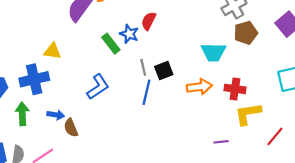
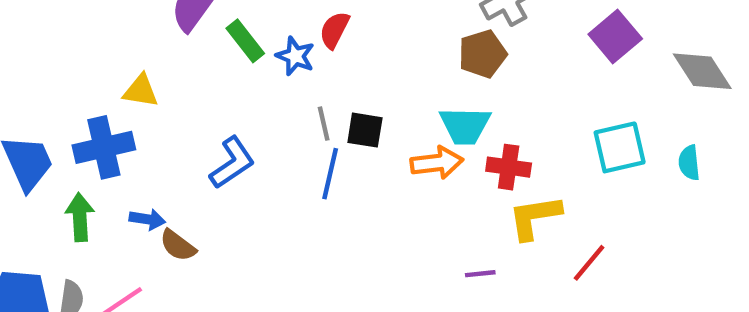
brown pentagon: (246, 33) -> (482, 54), moved
green rectangle: (111, 44) -> (245, 41), moved
cyan trapezoid: (213, 52) -> (465, 126), moved
black square: (164, 71) -> (365, 130), turned 30
brown semicircle: (71, 128) -> (178, 245), turned -30

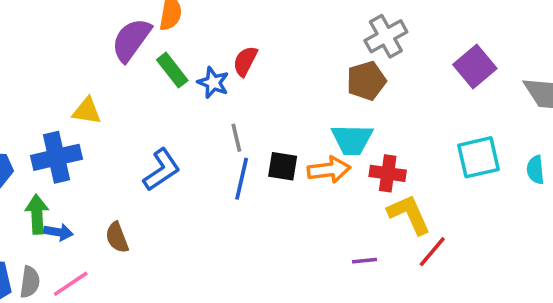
black square: (365, 130) -> (283, 166), moved
yellow L-shape: (535, 217) -> (409, 214), turned 75
blue arrow: (147, 219) -> (58, 232), moved
brown semicircle: (178, 245) -> (117, 237), turned 32
red line: (589, 263) -> (432, 252), moved

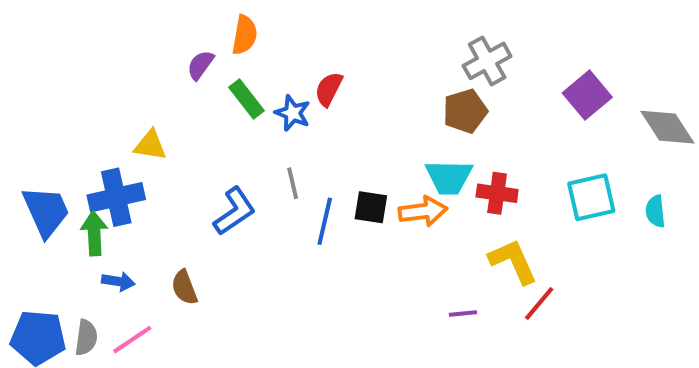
purple semicircle: (131, 40) -> (200, 65), size x0.6
gray line: (236, 138) -> (293, 183), moved
red cross: (388, 173) -> (497, 193), moved
green arrow: (37, 214) -> (94, 233), moved

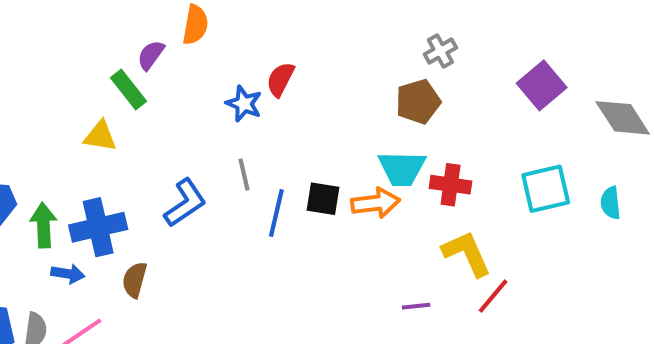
gray cross: (487, 61) -> (440, 51), size x0.7
green rectangle: (247, 99) -> (129, 89), moved
blue cross: (116, 197) -> (98, 227), moved
brown semicircle: (184, 287) -> (135, 280), turned 36

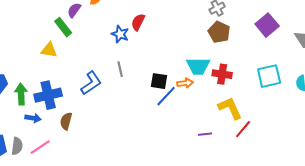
brown pentagon: (418, 102) -> (219, 32), moved, turned -30
orange arrow: (376, 203) -> (185, 83), size x0.7
blue line: (276, 213) -> (166, 96), moved, turned 30

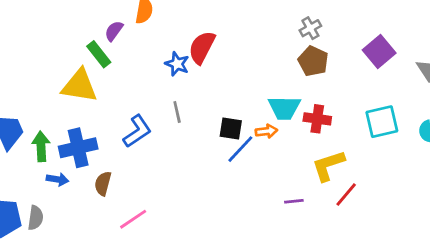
red semicircle: (138, 22) -> (202, 47), size x1.4
yellow triangle: (49, 50) -> (79, 86), size x1.6
yellow L-shape: (230, 108) -> (328, 166), turned -84
pink line: (40, 147) -> (133, 219), moved

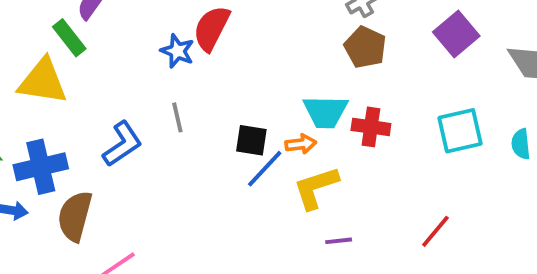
yellow L-shape: (328, 166) -> (316, 188), moved
brown semicircle: (103, 183) -> (75, 216), size x1.5
red line: (346, 194) -> (435, 231), moved

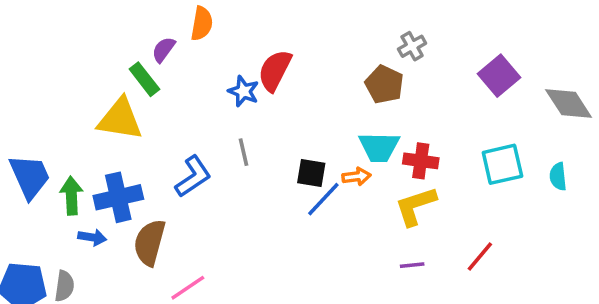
brown pentagon: (365, 47) -> (384, 84), moved
yellow L-shape: (316, 188) -> (416, 206), moved
purple line: (339, 241) -> (412, 265), moved

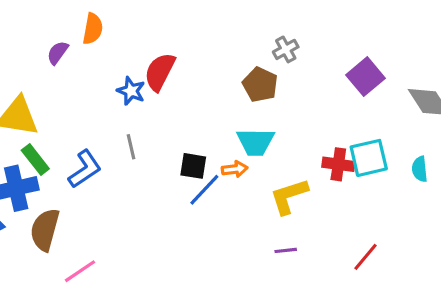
green rectangle: (144, 79) -> (35, 160), moved
red cross: (421, 161) -> (338, 164), moved
red line: (480, 256) -> (365, 257), moved

